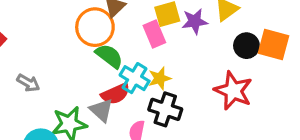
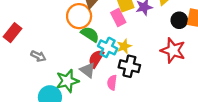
red semicircle: (116, 94) -> (96, 59), turned 150

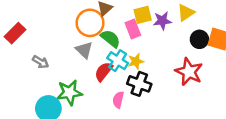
green semicircle: (90, 34) -> (110, 39), moved
gray triangle: (88, 70) -> (84, 50), moved

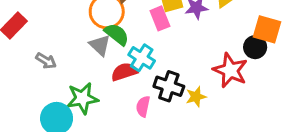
green semicircle: (110, 39) -> (117, 34), moved
black circle: (199, 39) -> (255, 47), moved
yellow star: (136, 61) -> (196, 97), moved
red semicircle: (104, 72) -> (124, 72), turned 35

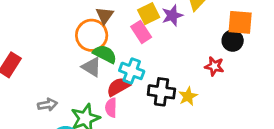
gray arrow: (46, 61) -> (47, 105), moved, turned -30
red star: (230, 70) -> (214, 66), size x0.6
pink semicircle: (143, 106) -> (111, 108), moved

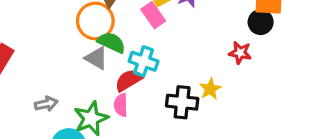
black cross: (161, 92) -> (182, 102), moved

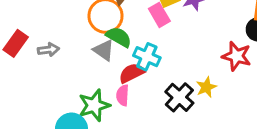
red star: (240, 53) -> (237, 56), size x1.4
black cross: (182, 102) -> (179, 97), turned 32
gray arrow: (46, 104) -> (48, 50), moved

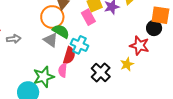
red semicircle: (132, 73) -> (69, 56), turned 132
yellow star: (206, 87) -> (127, 64), moved

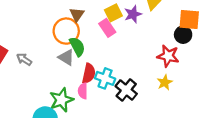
green semicircle: (61, 31) -> (77, 47), turned 36
gray arrow: (14, 39) -> (24, 59), turned -136
cyan cross: (79, 45) -> (105, 78), moved
yellow star: (127, 64) -> (165, 82), moved

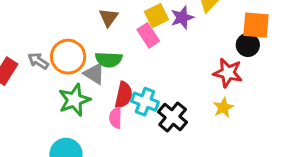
orange circle: (66, 31) -> (68, 57), moved
green semicircle: (77, 47) -> (109, 60), turned 120
gray arrow: (24, 59) -> (38, 61), moved
green star: (61, 100) -> (74, 100), moved

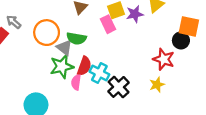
gray arrow: (38, 61) -> (14, 22), moved
green star: (74, 100) -> (62, 66), moved

